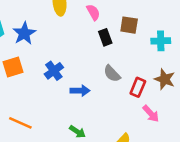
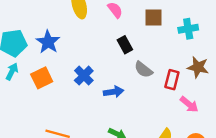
black rectangle: (105, 37) -> (125, 45), moved

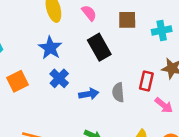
blue star: (48, 42) -> (50, 48), moved
black rectangle: (125, 45) -> (99, 47), size x1.5
gray semicircle: (143, 70) -> (118, 92), moved, turned 48

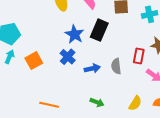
black rectangle: (99, 47) -> (99, 30), turned 55
blue star: (50, 48) -> (74, 34), moved

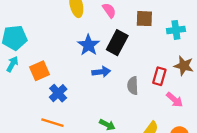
blue cross: (68, 57) -> (58, 93), moved
blue arrow: (92, 68) -> (101, 72), moved

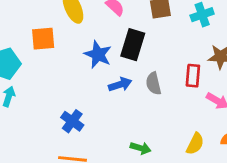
orange square: (40, 71) -> (43, 39), moved, turned 30
gray semicircle: (133, 86) -> (153, 83), moved

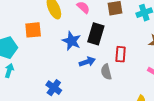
red rectangle: (193, 76) -> (121, 54), moved
gray semicircle: (153, 83) -> (106, 72), moved

